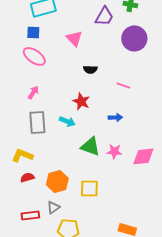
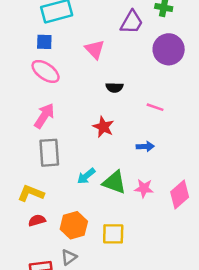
pink arrow: (33, 92) -> (44, 116), size x1.5
cyan arrow: (67, 121) -> (86, 176), moved, turned 119
pink diamond: (143, 156) -> (180, 194), turned -35

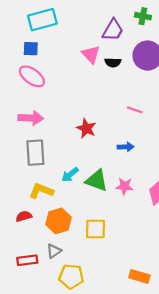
pink triangle: (95, 49) -> (91, 54), moved
black semicircle: (114, 87) -> (113, 62), moved
pink arrow: (44, 116) -> (31, 118), turned 60
yellow L-shape: (31, 193) -> (41, 191), moved

